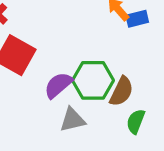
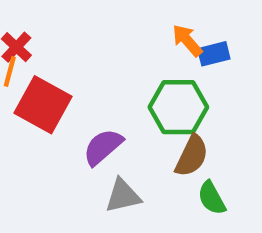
green hexagon: (93, 80) -> (178, 107), moved
green semicircle: (136, 121) -> (212, 198), turned -50

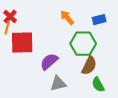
orange arrow: (187, 40) -> (67, 18), moved
red square: (43, 105) -> (22, 43), turned -30

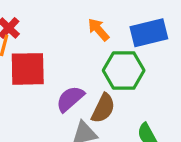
blue rectangle: (99, 20) -> (149, 33), size x1.6
brown semicircle: (89, 66) -> (103, 108), moved

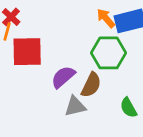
orange arrow: (98, 30) -> (106, 18), moved

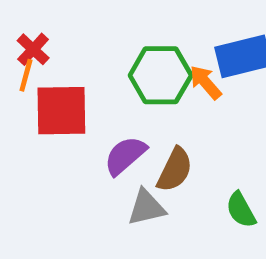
orange arrow: (106, 18) -> (205, 82), moved
green hexagon: (108, 53) -> (161, 75), moved

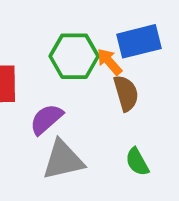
brown semicircle: (175, 170) -> (126, 93), moved, turned -42
gray triangle: (146, 207) -> (63, 160), size x1.4

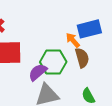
green hexagon: (74, 56) -> (53, 62), moved

